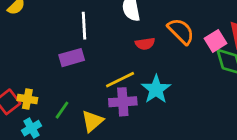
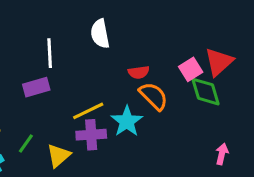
orange semicircle: (181, 31) -> (154, 96), moved
red semicircle: (145, 44) -> (139, 72), moved

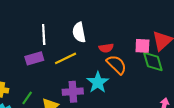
white semicircle: (100, 34) -> (79, 32), moved
pink square: (191, 69) -> (142, 46), turned 35
yellow line: (88, 111) -> (66, 58), moved

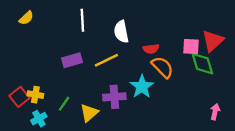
white line: (44, 34) -> (82, 20), moved

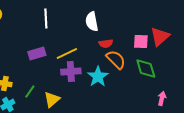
white semicircle: (121, 32) -> (92, 22), moved
green diamond: (202, 64) -> (146, 69), moved
purple cross: (114, 97) -> (71, 72), moved

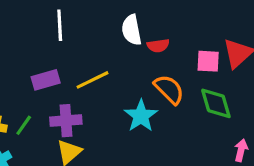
red semicircle: (106, 44) -> (158, 46), moved
purple cross: (71, 72) -> (66, 121), moved
green line: (30, 92) -> (24, 125), moved

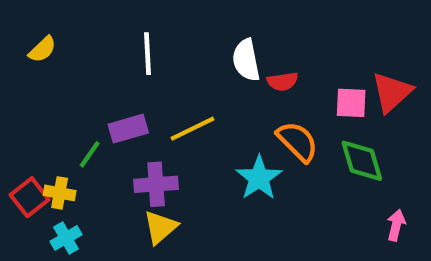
green line: (24, 125) -> (90, 154), moved

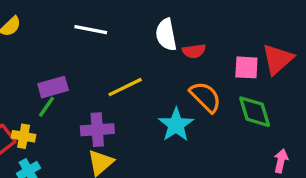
white line: (147, 54) -> (91, 30), turned -76
purple rectangle: (128, 129) -> (53, 87), moved

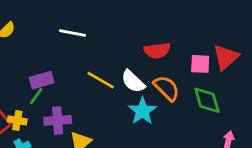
white semicircle: (166, 35) -> (133, 81), moved, turned -35
red semicircle: (194, 51) -> (157, 50), size x1.4
yellow line: (125, 87) -> (101, 80), turned 56
purple cross: (97, 130) -> (58, 120), moved

